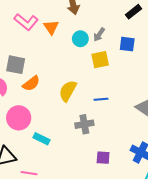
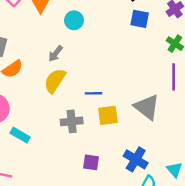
gray arrow: (99, 35) -> (56, 54), moved
blue square: (127, 44) -> (140, 19), moved
yellow square: (100, 60) -> (108, 115), moved

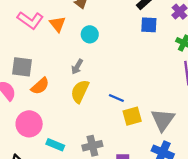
blue line: (93, 93) -> (116, 98), turned 32
gray triangle: (147, 107) -> (163, 120), moved, turned 35
gray cross: (72, 121) -> (92, 146), moved

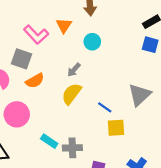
pink L-shape: (30, 20) -> (36, 35), moved
gray triangle: (163, 120) -> (140, 95), moved
cyan rectangle: (55, 145) -> (49, 141), moved

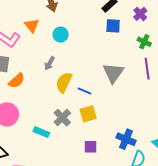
yellow semicircle: (71, 94) -> (64, 82), moved
yellow square: (116, 128) -> (88, 114), moved
gray cross: (72, 148) -> (62, 118), moved, turned -30

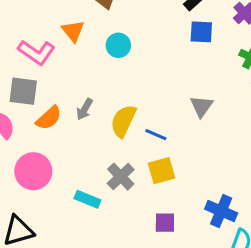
gray arrow: (49, 63) -> (85, 109), moved
gray triangle: (113, 73) -> (202, 106), size x0.7

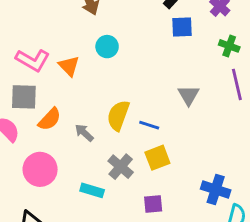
orange triangle: (73, 31) -> (69, 66), moved
gray arrow: (85, 109) -> (84, 133), moved, turned 108
purple square: (165, 223) -> (153, 204), moved

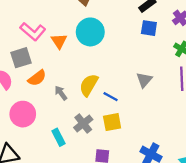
cyan circle: (107, 47) -> (90, 32), size x1.6
gray square: (24, 97) -> (21, 58), turned -30
cyan rectangle: (92, 190) -> (59, 137), turned 35

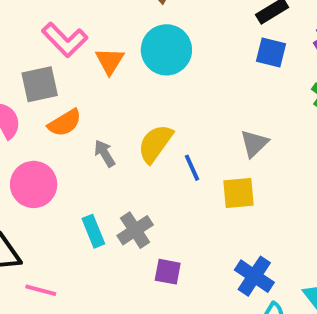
blue line: (111, 97) -> (192, 168), turned 32
yellow square: (112, 122) -> (238, 193), moved
gray cross: (83, 123) -> (135, 230), moved

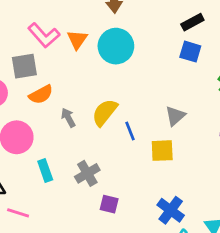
orange triangle: (110, 61) -> (77, 40), moved
cyan rectangle: (93, 231) -> (45, 171), moved

